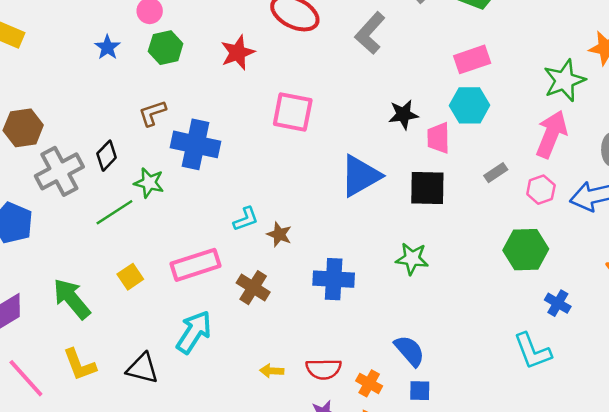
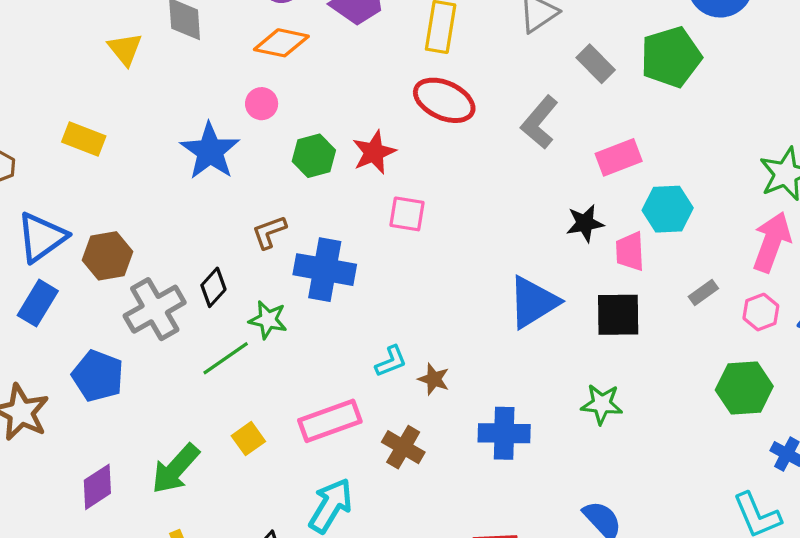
blue star: (107, 47) -> (210, 151), size x1.8
green hexagon: (166, 48) -> (314, 156), moved
pink rectangle: (472, 59) -> (619, 157), moved
pink square: (293, 112) -> (407, 214), moved, size x0.7
green arrow: (72, 299) -> (175, 469), turned -96

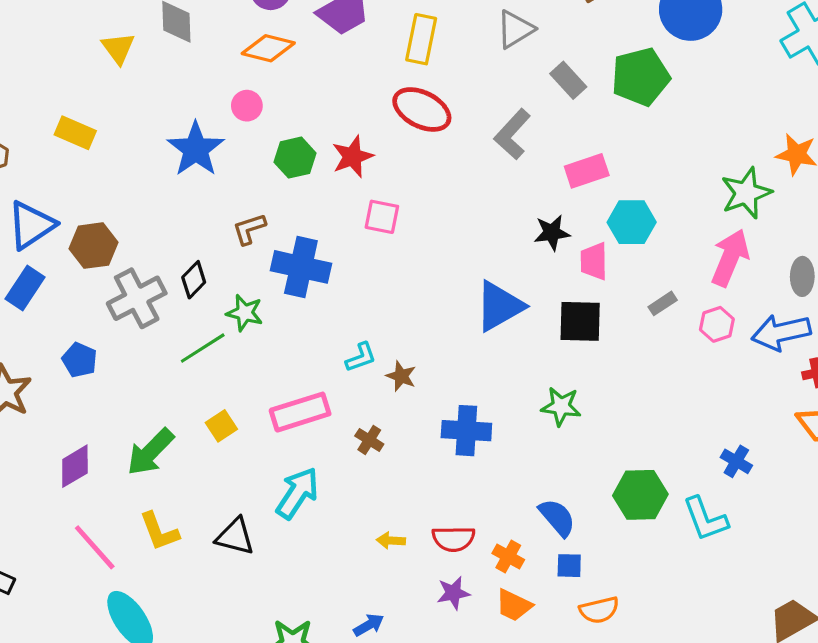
blue pentagon: (98, 376) -> (80, 360), size x0.7
green hexagon: (744, 388) -> (640, 495), moved
brown cross: (403, 447) -> (369, 440), size x0.7

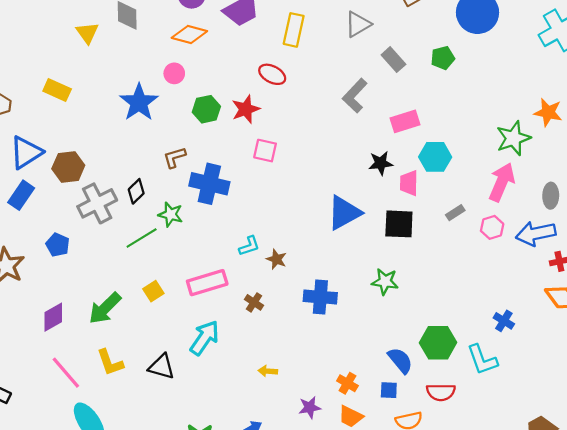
green pentagon: (641, 77) -> (443, 58), size x0.6
red ellipse: (422, 109) -> (272, 74), moved, size x0.7
blue semicircle: (557, 518) -> (400, 360), moved
red semicircle: (453, 539) -> (441, 392), moved

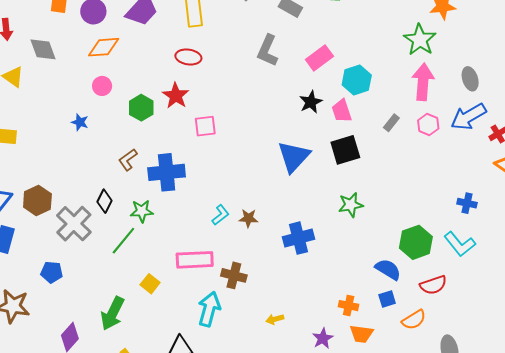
blue star: (139, 102) -> (80, 122), size x0.5
pink rectangle: (207, 283) -> (195, 260), turned 33
brown cross: (254, 302) -> (234, 275), moved, size x1.4

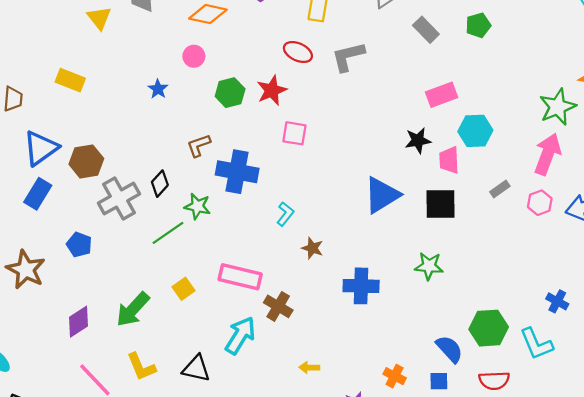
gray L-shape: (267, 51) -> (348, 57), moved, turned 36
cyan L-shape: (220, 215) -> (285, 214), moved, turned -30

